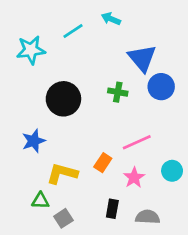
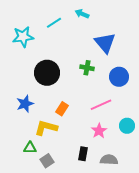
blue circle: (161, 87) -> (119, 77), moved
orange rectangle: (103, 163) -> (62, 109), moved

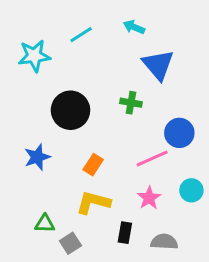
cyan arrow: (82, 14) -> (134, 27), moved
blue circle: (119, 77) -> (179, 133), moved
yellow L-shape: (46, 128) -> (93, 202), moved

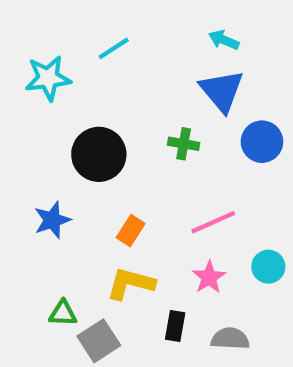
cyan arrow: (134, 27) -> (224, 40), moved
blue circle: (179, 133) -> (262, 142), moved
gray square: (70, 243) -> (99, 341), size x1.4

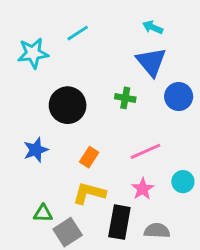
black rectangle: (175, 326) -> (119, 222), size x1.6

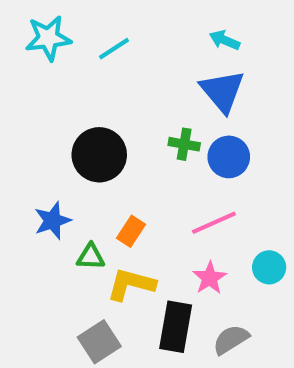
cyan star: (33, 53) -> (48, 38), moved
blue circle: (179, 97) -> (229, 157), moved
green triangle: (43, 213) -> (91, 257), moved
gray semicircle: (157, 231) -> (231, 340), turned -35

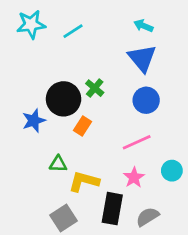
green cross: (184, 144) -> (95, 88), moved, turned 30
blue star: (53, 221) -> (34, 121), moved
orange rectangle: (131, 231) -> (82, 126), moved

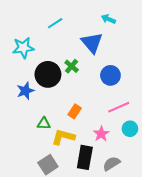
cyan star: (31, 24) -> (23, 48), moved
blue triangle: (142, 58) -> (92, 43), moved
orange rectangle: (82, 126) -> (75, 111), moved
pink line: (137, 142) -> (119, 107), moved

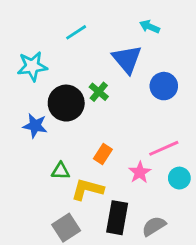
blue circle: (110, 75) -> (164, 86), moved
blue star: (25, 91) -> (35, 126), turned 30
pink star: (101, 134) -> (140, 172), moved

